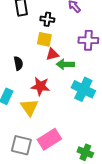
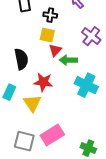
purple cross: (88, 40) -> (91, 36), turned 36
red triangle: (52, 54) -> (55, 50), turned -32
black semicircle: (18, 63) -> (21, 59), size x1.5

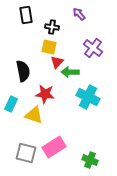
yellow triangle: (32, 103) -> (34, 115), turned -36

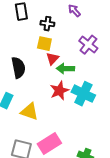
red star: (45, 94) -> (59, 91), moved, turned -30

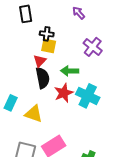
black cross: (47, 24) -> (47, 34), moved
red triangle: (52, 59) -> (40, 61), moved
black semicircle: (18, 68) -> (43, 78), moved

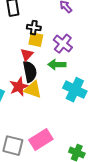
purple cross: (93, 47) -> (63, 44), moved
red star: (64, 93) -> (19, 87), moved
yellow triangle: (34, 114) -> (33, 90), moved

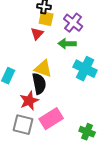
black semicircle: (30, 72) -> (39, 84), moved
red star: (19, 87) -> (29, 101), moved

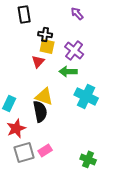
red star: (29, 101) -> (16, 128), moved
pink rectangle: (51, 119) -> (45, 150), moved, size x0.6
gray square: (23, 125) -> (24, 152), turned -30

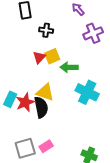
yellow square: (47, 46) -> (52, 56), moved, turned -35
purple cross: (74, 50) -> (93, 33), moved, turned 30
red star: (16, 128) -> (25, 102), moved

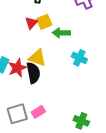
cyan cross: (87, 92) -> (79, 58), size x0.7

